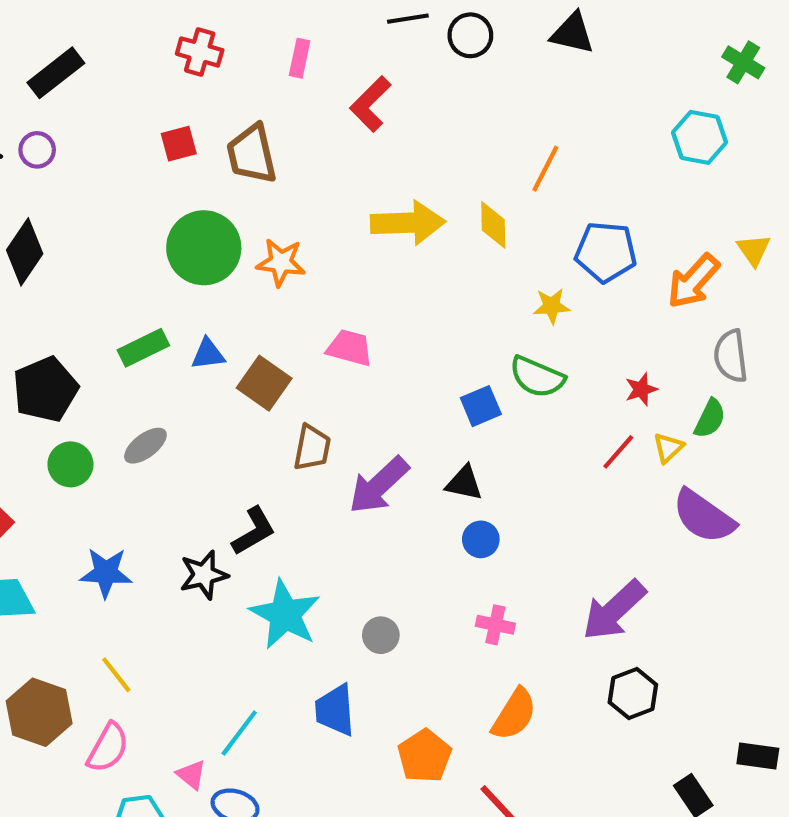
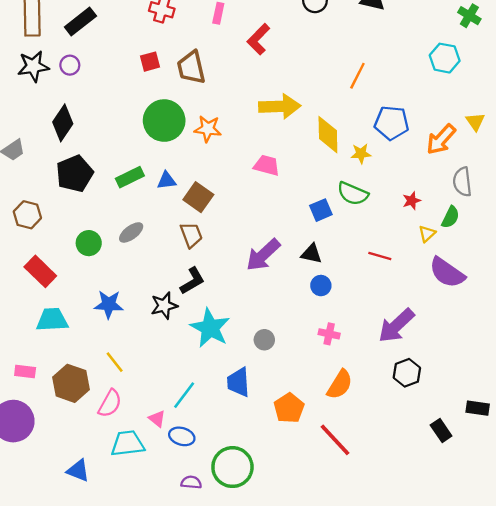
yellow diamond: (493, 225) -> (328, 135), moved, size x1.4
pink trapezoid: (350, 348) -> (267, 165), moved
black pentagon: (45, 389) -> (75, 174), moved
brown trapezoid: (312, 448) -> (191, 235), moved, turned -32
red line: (618, 452) -> (380, 256), moved, turned 65

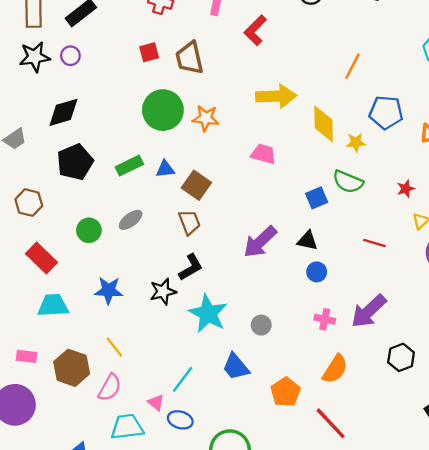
black diamond: (63, 123) -> (63, 112), turned 40
purple arrow: (396, 326) -> (369, 311), moved
blue trapezoid: (238, 382) -> (236, 367), turned -36

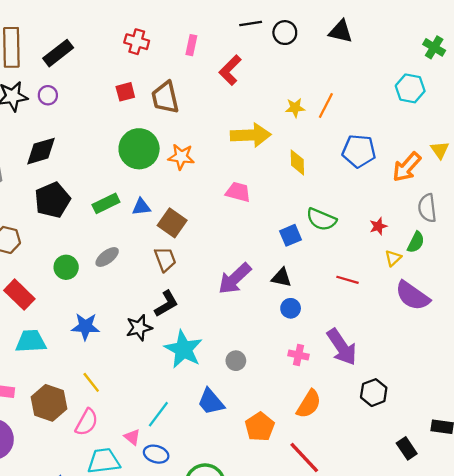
yellow diamond: (324, 124) -> (297, 162), size x0.7
yellow star: (356, 142) -> (295, 108), moved
purple arrow: (369, 311) -> (342, 347), turned -81

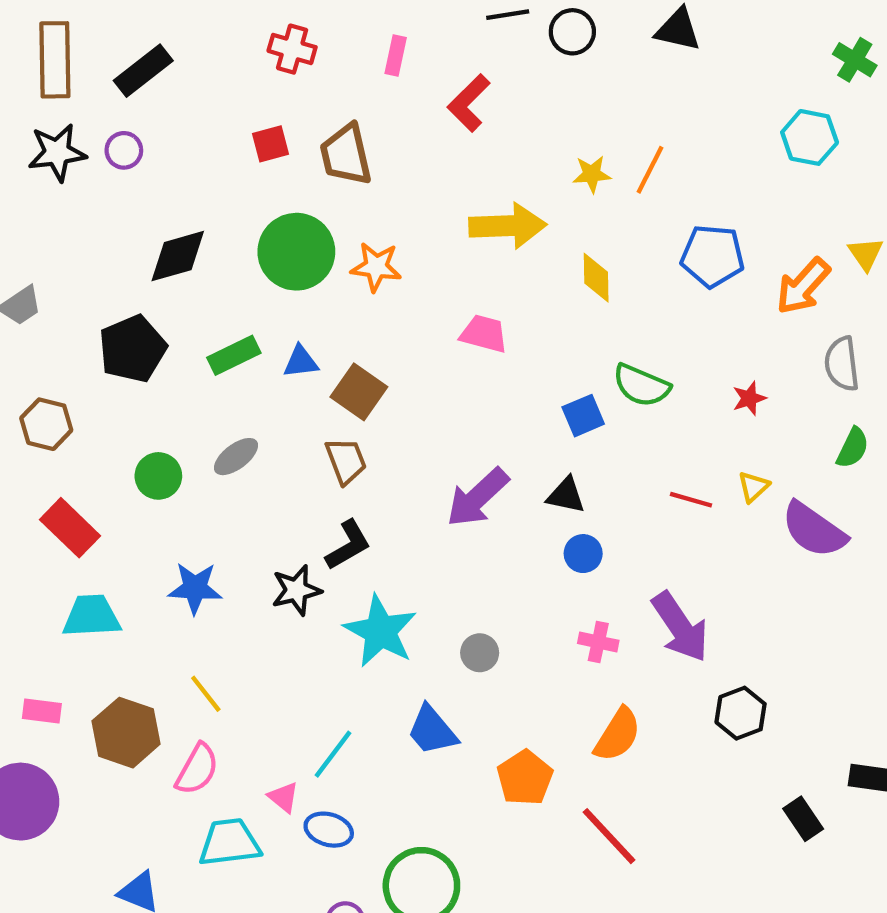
black diamond: (41, 151) -> (178, 256), moved
green semicircle: (416, 242) -> (853, 448), moved
yellow triangle: (393, 258) -> (753, 487), moved

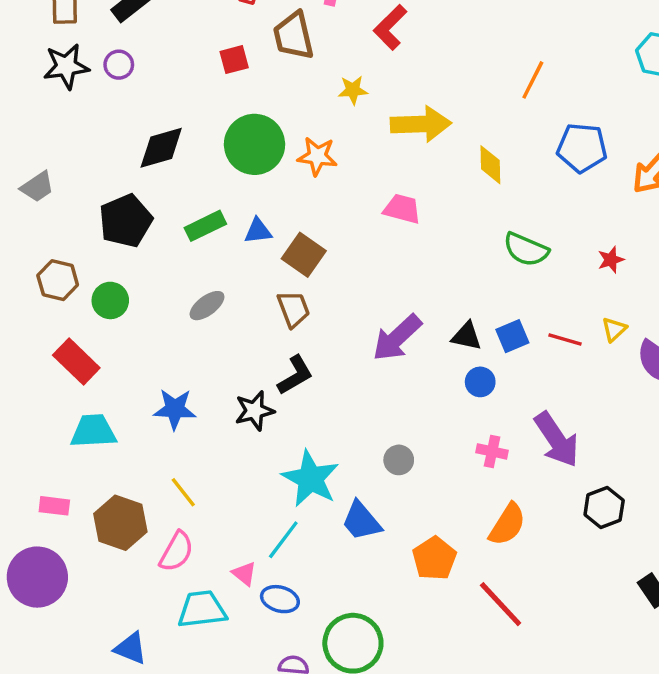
brown trapezoid: (346, 155) -> (294, 36), moved
yellow star: (592, 174) -> (353, 90), moved
blue square: (583, 416) -> (512, 336), moved
green circle: (158, 476) -> (110, 300), moved
cyan star: (380, 631) -> (310, 479), moved

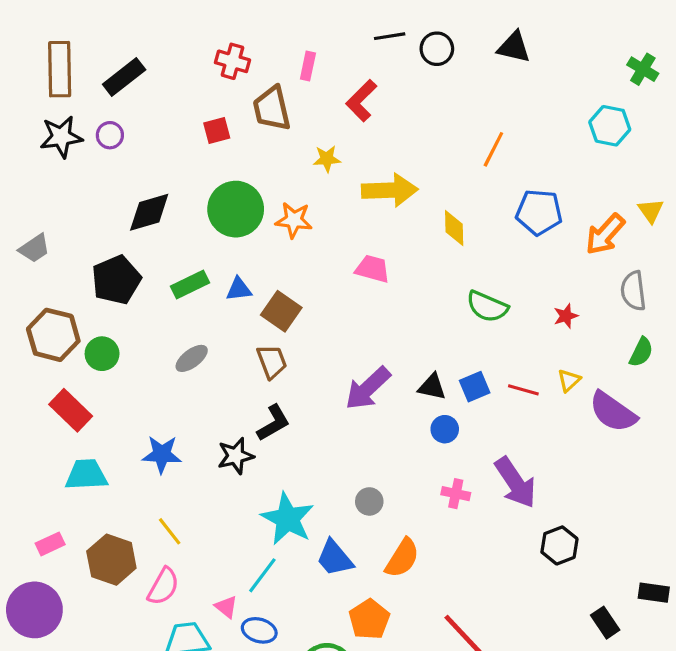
brown hexagon: (58, 280) -> (53, 335), size x1.4
pink rectangle: (54, 506) -> (50, 544), turned -32
orange semicircle: (507, 524) -> (402, 558), moved
orange pentagon: (434, 558) -> (369, 619), moved

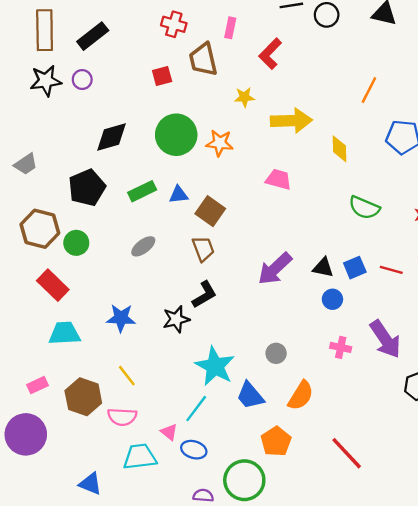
pink semicircle: (163, 586) -> (122, 417), turned 64

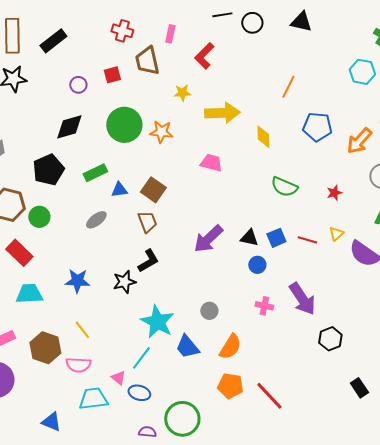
purple circle: (82, 80) -> (78, 85), moved
blue triangle: (179, 195) -> (119, 190), moved
orange pentagon: (276, 441) -> (230, 386), moved, turned -30

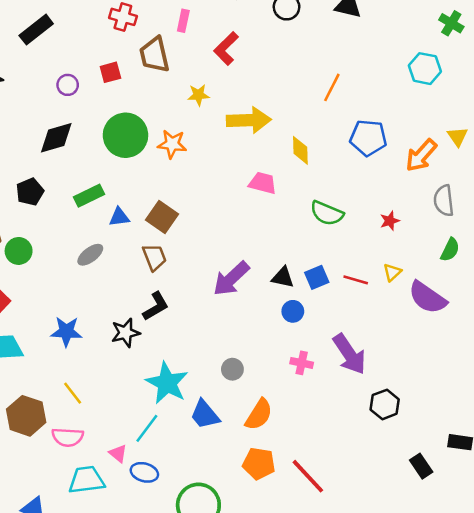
pink trapezoid: (211, 163) -> (263, 183), moved
black pentagon: (48, 170) -> (30, 192), size x0.7

